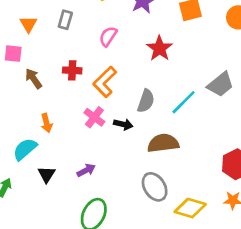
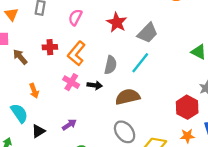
gray trapezoid: (220, 84) -> (148, 33), moved
cyan semicircle: (25, 149) -> (19, 113), turned 102
black triangle: (47, 174) -> (38, 131), turned 32

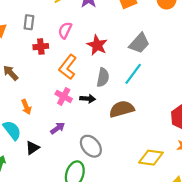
red star: (117, 22) -> (97, 45), moved
red cross: (50, 47) -> (41, 47), moved
purple arrow: (69, 125) -> (58, 128), moved
gray ellipse: (125, 132) -> (91, 146), moved

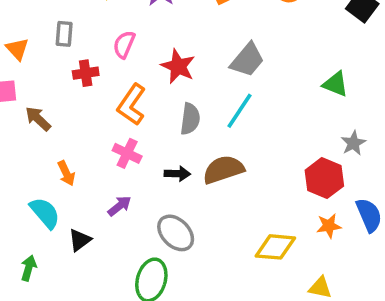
black arrow: (88, 99) -> (177, 174), moved

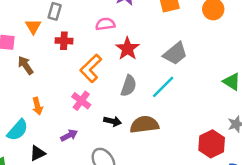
pink semicircle: (124, 44) -> (105, 24), moved, turned 48
orange triangle: (17, 49) -> (33, 26), moved
cyan semicircle: (45, 213) -> (18, 130), turned 70

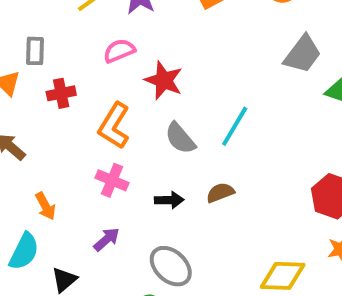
gray trapezoid: (175, 54) -> (302, 54), moved
gray semicircle: (129, 86) -> (180, 138), turned 135
brown semicircle: (144, 125) -> (220, 193), size x0.6

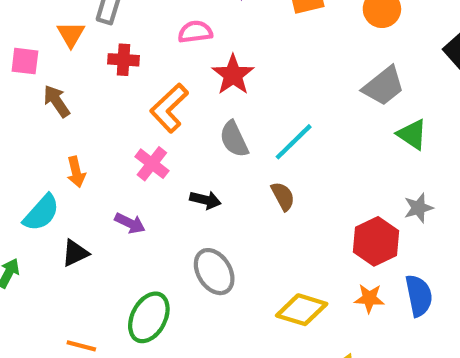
brown semicircle: (220, 193) -> (283, 196), moved, turned 68
purple arrow: (107, 239) -> (130, 223), turned 52
gray ellipse: (171, 266) -> (214, 272), moved

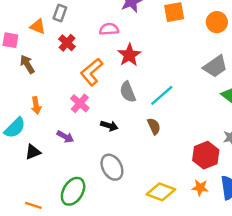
orange triangle: (71, 34) -> (38, 26), turned -42
red cross: (123, 60) -> (67, 43), turned 35

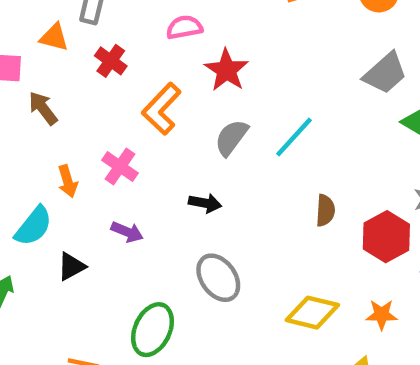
gray semicircle: (128, 92) -> (231, 138), turned 65
pink cross: (80, 103) -> (120, 167), moved
brown semicircle: (154, 126) -> (325, 210), moved, turned 35
orange star: (200, 188) -> (382, 315), moved

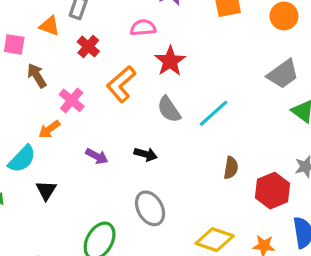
gray semicircle: (231, 138) -> (169, 109), turned -76
pink cross: (120, 167) -> (72, 100), moved
orange arrow: (68, 181) -> (49, 129), turned 65
purple arrow: (127, 232) -> (97, 156), moved
black triangle: (71, 266) -> (46, 190), turned -35

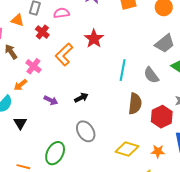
pink semicircle: (143, 28) -> (61, 13), moved
gray semicircle: (169, 109) -> (151, 75), moved
cyan line: (214, 113) -> (123, 70), turned -35
black arrow: (146, 154) -> (81, 98), turned -40
brown semicircle: (231, 168) -> (135, 104), size x1.5

